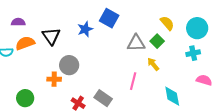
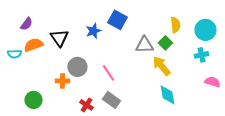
purple semicircle: (18, 22) -> (26, 24), turned 128
yellow semicircle: (167, 23) -> (175, 25), turned 35
yellow arrow: (153, 64) -> (161, 66), size x1.5
pink line: (133, 81) -> (108, 73), moved, turned -48
cyan diamond: (172, 96) -> (167, 95), moved

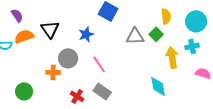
purple semicircle: (26, 24) -> (17, 15), turned -72
blue star: (93, 31) -> (86, 34), moved
yellow arrow: (161, 66) -> (172, 57), moved, turned 30

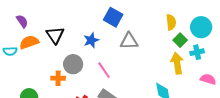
green square: (156, 34) -> (180, 40), moved
gray triangle: (135, 36) -> (129, 41), moved

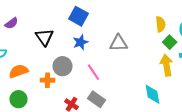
blue square: (113, 17) -> (78, 16), moved
purple semicircle: (22, 21) -> (12, 23), turned 88
orange semicircle: (29, 42) -> (18, 71), moved

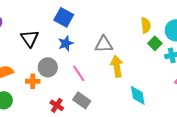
yellow arrow: (166, 65) -> (117, 66), moved

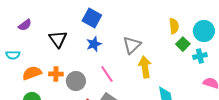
gray triangle: (104, 44) -> (132, 45), turned -42
gray circle: (48, 67) -> (76, 81), moved
orange cross: (33, 81) -> (56, 74), moved

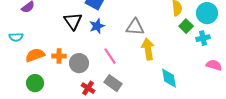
black triangle: (58, 39) -> (73, 21), moved
gray triangle: (132, 45) -> (135, 27), turned 48

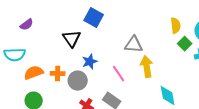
blue star: (97, 26) -> (90, 62), moved
cyan semicircle: (16, 37) -> (15, 55), size x1.5
pink line: (110, 56) -> (119, 74), moved

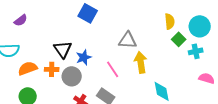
black triangle: (72, 39) -> (63, 49), moved

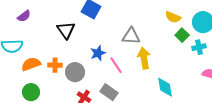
yellow semicircle: (170, 21) -> (173, 17), turned 119
black triangle: (63, 49) -> (66, 30), moved
blue star: (84, 57) -> (98, 53), moved

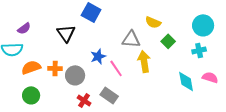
purple semicircle: (24, 16) -> (24, 28), moved
yellow semicircle: (173, 17) -> (153, 22), moved
green square: (182, 35) -> (168, 41), moved
cyan diamond: (165, 87) -> (186, 81), moved

